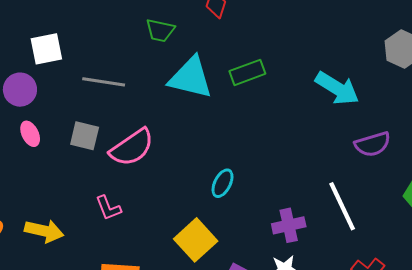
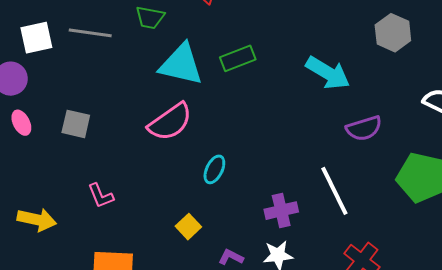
gray line: (104, 82) -> (90, 33), moved
pink semicircle: (132, 147) -> (170, 122), moved
yellow square: (196, 240) -> (188, 227), size x0.6

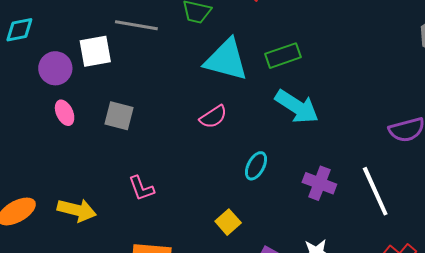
white square: (36, 38) -> (95, 51), moved
cyan arrow: (328, 73) -> (297, 107), moved
pink semicircle: (170, 122) -> (213, 117), size x0.6
purple cross: (281, 211) -> (319, 183), moved, turned 32

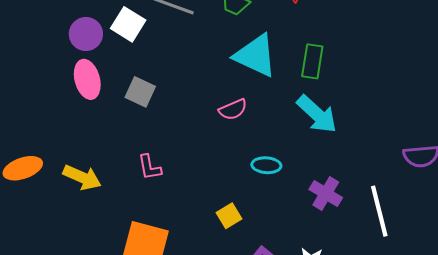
white square: (95, 51) -> (128, 24), turned 32
green rectangle: (283, 56) -> (312, 61), turned -72
pink ellipse: (65, 113) -> (87, 79), size x1.5
cyan ellipse: (256, 166) -> (266, 165), turned 56

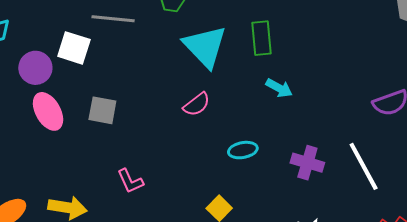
cyan triangle: (256, 56) -> (205, 46), turned 36
cyan arrow: (317, 114) -> (279, 88), size x0.6

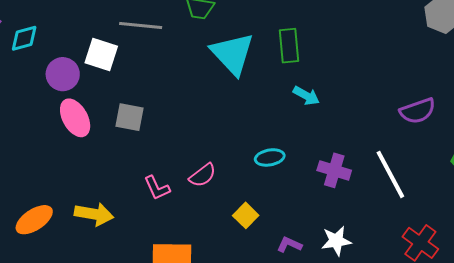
pink semicircle: (197, 104) -> (203, 175), moved

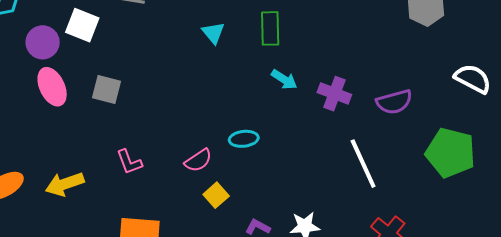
cyan triangle: (233, 54) -> (213, 33), size x0.5
purple cross: (334, 170) -> (334, 94), moved
pink semicircle: (203, 175) -> (198, 160), moved
yellow arrow: (94, 214) -> (65, 184), turned 147

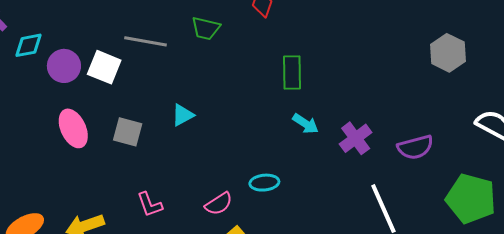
cyan triangle: (213, 33) -> (183, 115), moved, turned 40
purple circle: (43, 42) -> (64, 66), moved
purple cross: (334, 94) -> (356, 138), turned 32

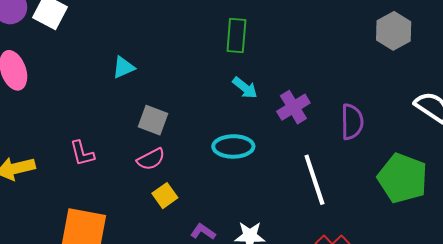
gray square: (128, 132) -> (153, 120), moved
purple semicircle: (415, 147) -> (352, 122), turned -81
cyan ellipse: (264, 183) -> (233, 146), moved, size x1.4

